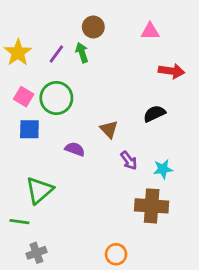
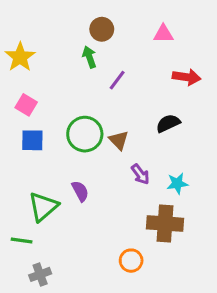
purple line: (56, 54) -> (117, 80), moved
green circle: (56, 98) -> (85, 134), moved
purple semicircle: (75, 149) -> (80, 191), moved, turned 42
orange circle: (116, 254) -> (131, 261), moved

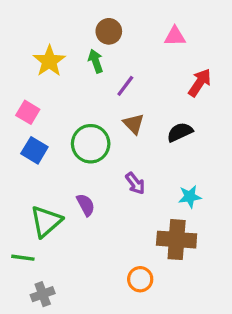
yellow star: (20, 57) -> (49, 61), moved
red arrow: (187, 77) -> (200, 83), turned -64
blue square: (32, 140) -> (34, 150), turned 30
brown triangle: (119, 140) -> (134, 124), moved
purple arrow: (140, 174) -> (135, 183), moved

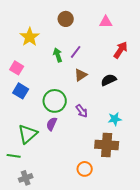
green arrow: (96, 61) -> (58, 55), moved
brown triangle: (134, 124) -> (81, 75), turned 40
green circle: (91, 144) -> (55, 101), moved
purple semicircle: (86, 205) -> (52, 124), turned -128

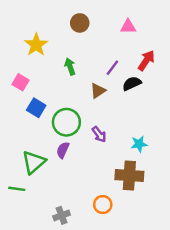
purple line: (76, 52) -> (112, 68), moved
black semicircle: (109, 80) -> (132, 83), moved
blue square: (21, 91) -> (36, 108), moved
gray cross: (26, 178) -> (62, 215), moved

